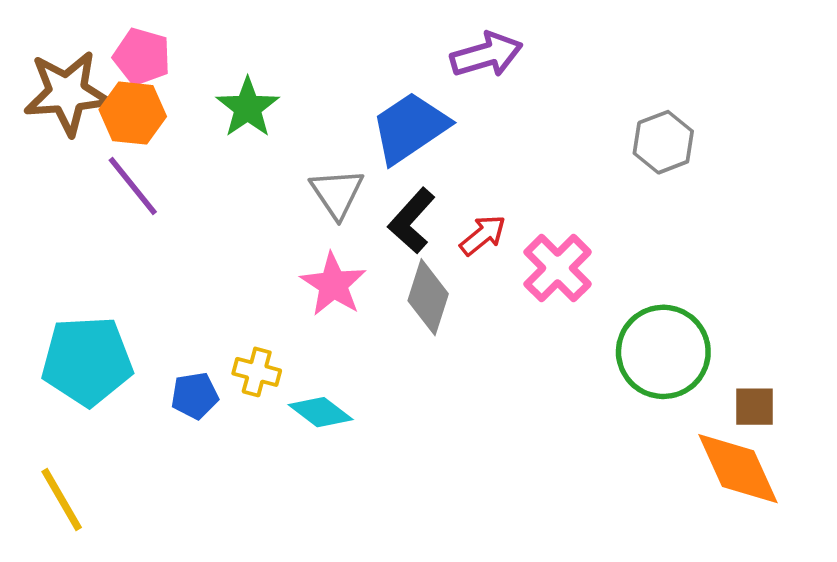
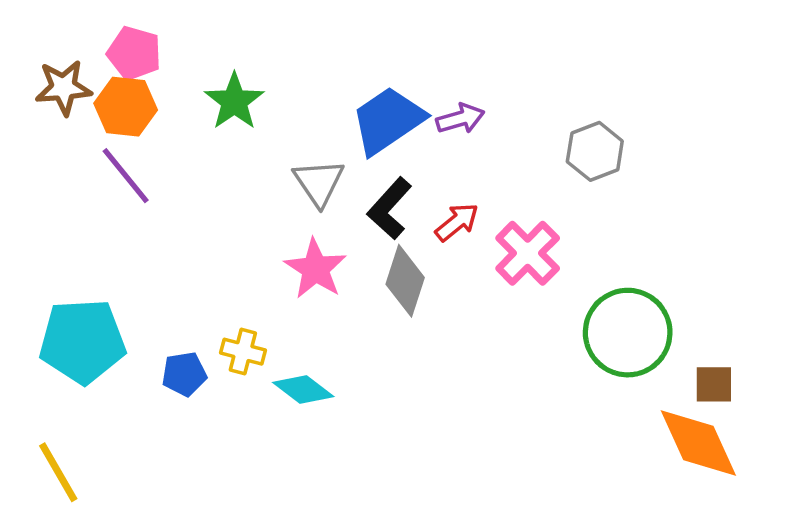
purple arrow: (486, 55) -> (460, 119), moved, size x0.7
brown star: (67, 93) -> (64, 88), size x0.7
gray hexagon: (663, 142) -> (595, 151), moved

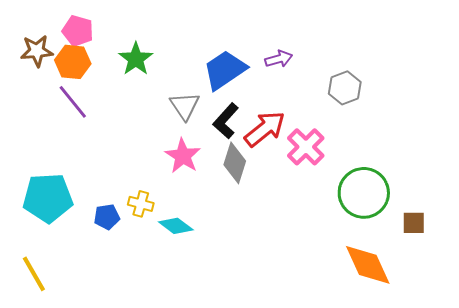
purple arrow: (460, 119) -> (279, 59), moved
red arrow: (457, 222) -> (265, 129), size x1.6
orange diamond: (698, 443) -> (368, 265), moved

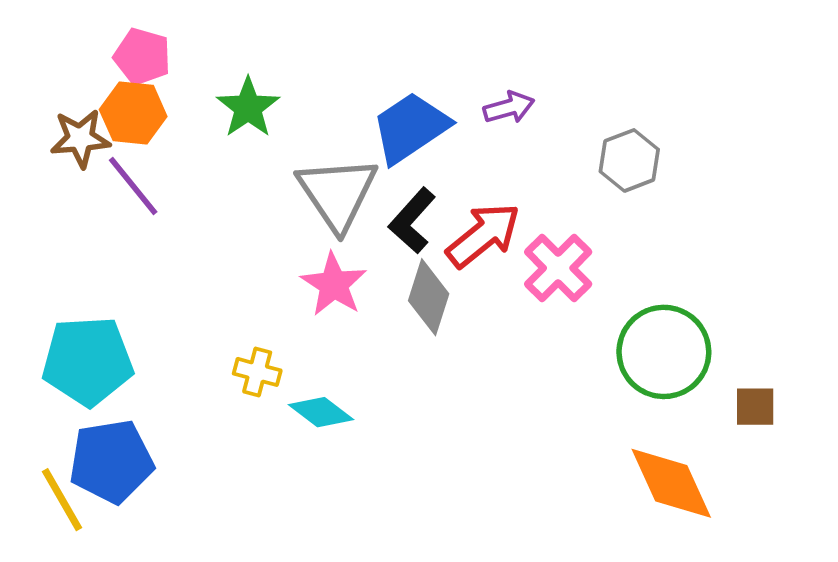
brown star: (37, 51) -> (80, 139), moved
gray triangle: (185, 106) -> (337, 193), size x1.5
blue pentagon: (107, 217) -> (111, 461), moved, size x1.8

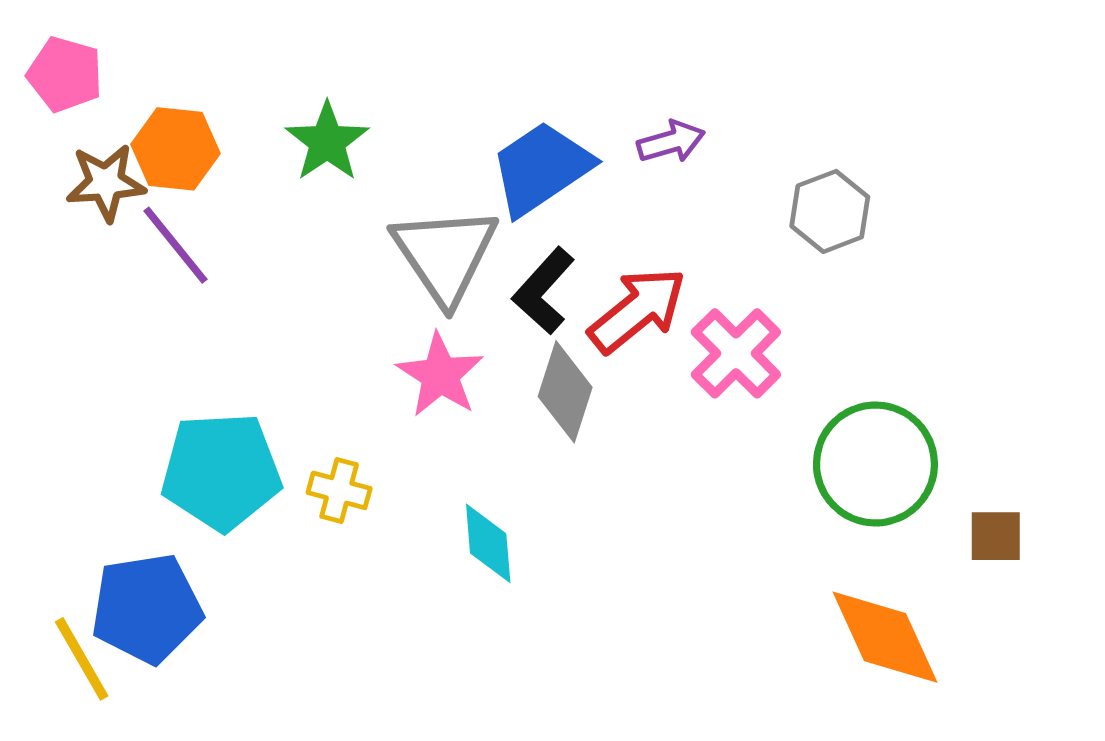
pink pentagon: (142, 56) -> (65, 74), moved
cyan pentagon: (88, 361) -> (221, 471), moved
cyan diamond: (321, 412) -> (488, 543), moved, turned 48

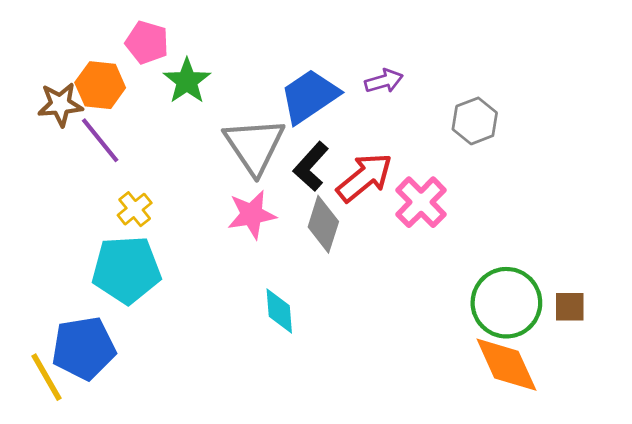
pink pentagon: (65, 74) -> (147, 42), moved
pink star: (440, 375) -> (252, 215), turned 30
green circle: (875, 464) -> (506, 303), moved
yellow cross: (339, 490) -> (135, 209), moved, turned 36

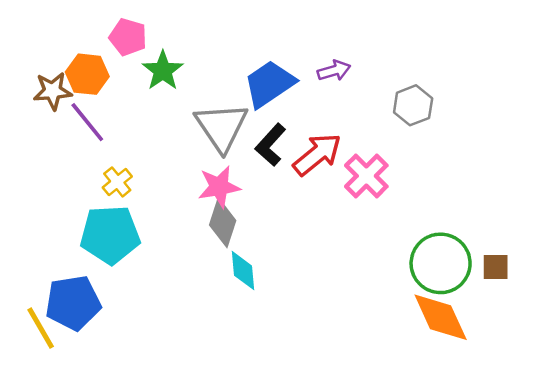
gray diamond: (323, 224) -> (223, 223), moved

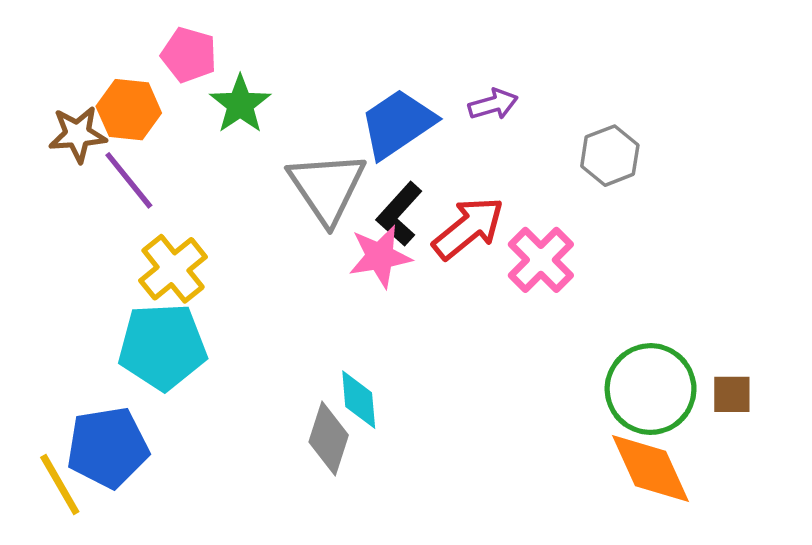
yellow cross: (117, 182) -> (173, 269), size x1.5
pink star: (219, 187) -> (380, 256), moved
gray diamond: (223, 223) -> (329, 439), moved

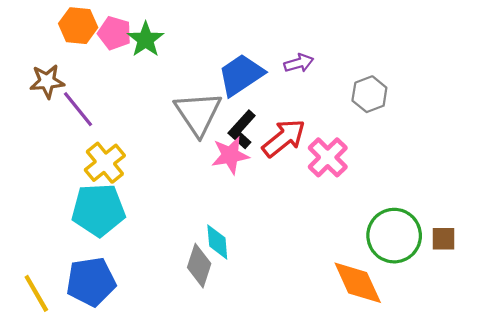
green star: (240, 104) -> (146, 40), moved
orange hexagon: (129, 110) -> (78, 26), moved
blue pentagon: (108, 447) -> (91, 282), moved
orange diamond: (651, 469) -> (358, 283), moved

